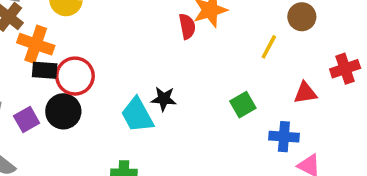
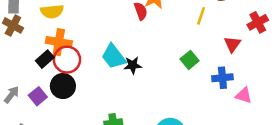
orange cross: (36, 44) -> (59, 42), moved
black rectangle: (45, 70) -> (45, 59), turned -36
red triangle: (305, 93) -> (232, 44), turned -36
cyan trapezoid: (137, 115) -> (114, 57), moved

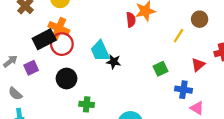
black rectangle: (45, 59) -> (44, 39), size x1.5
black circle: (63, 86) -> (66, 79), moved

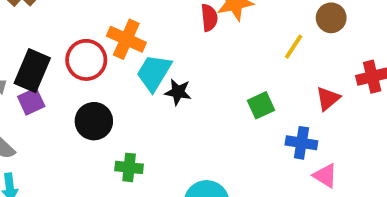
orange cross: (59, 28) -> (126, 39), moved
black rectangle: (44, 39) -> (32, 71), moved, turned -40
cyan trapezoid: (100, 51) -> (154, 73), turned 55

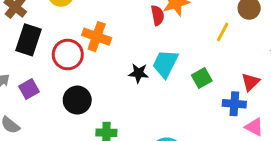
black rectangle: (32, 71) -> (28, 40), moved
cyan trapezoid: (154, 73) -> (165, 64), moved
red triangle: (328, 99) -> (251, 82), moved

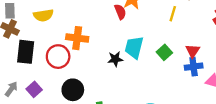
red triangle: (251, 82) -> (193, 51), moved

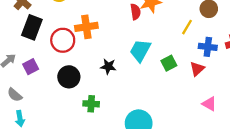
orange cross: (77, 38) -> (86, 27), turned -30
black star: (115, 59) -> (108, 66), moved
blue cross: (194, 67) -> (208, 47), moved

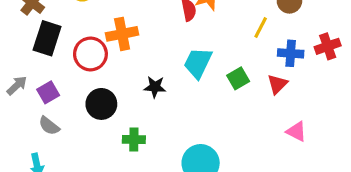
gray semicircle: (15, 95) -> (49, 126), moved

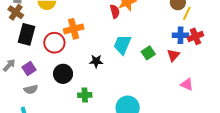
yellow line: (261, 27) -> (187, 13), moved
red cross: (328, 46) -> (195, 36), moved
gray semicircle: (49, 126) -> (31, 89), turned -48

